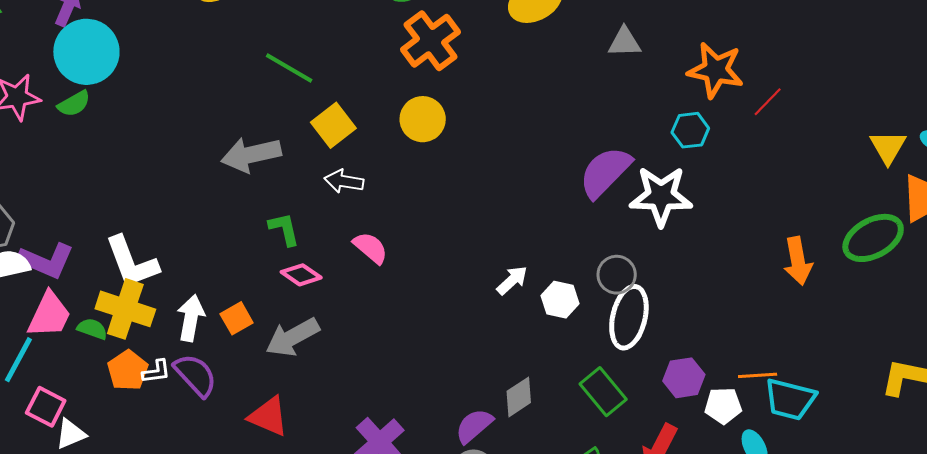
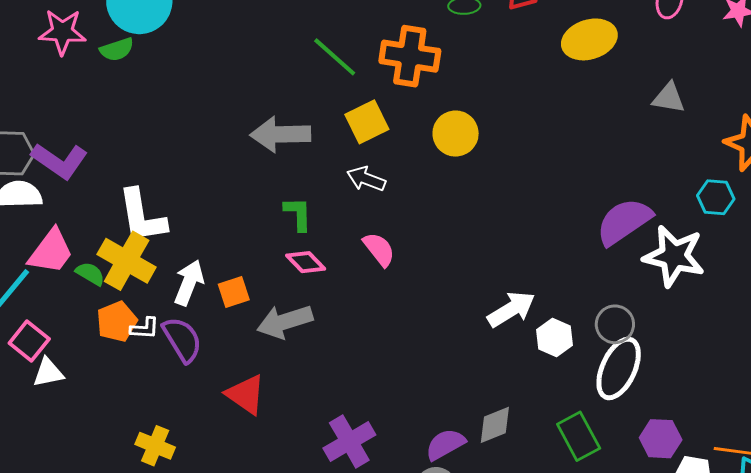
orange cross: (431, 41) -> (410, 56), moved, turned 34
purple L-shape: (46, 261) -> (60, 161), moved
white arrow: (512, 280) -> (511, 309), size x1.4

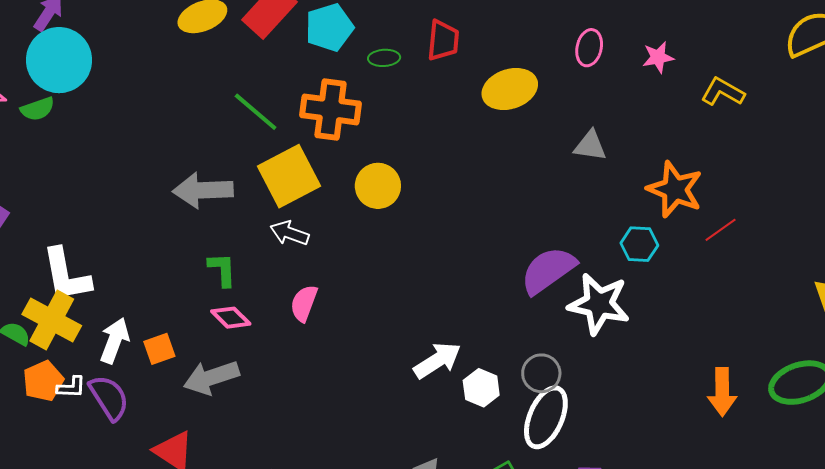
yellow square: (367, 122) -> (289, 176), size x1.4
pink semicircle: (379, 249) -> (304, 303), turned -120

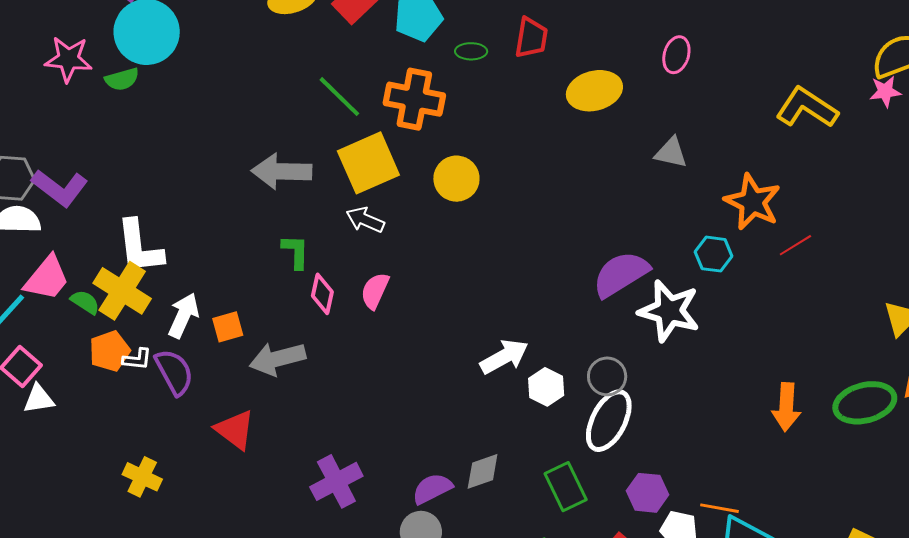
pink star: (658, 57) -> (885, 91), moved
yellow L-shape: (723, 92) -> (807, 108), size x1.4
pink diamond: (231, 318) -> (322, 294), moved, turned 54

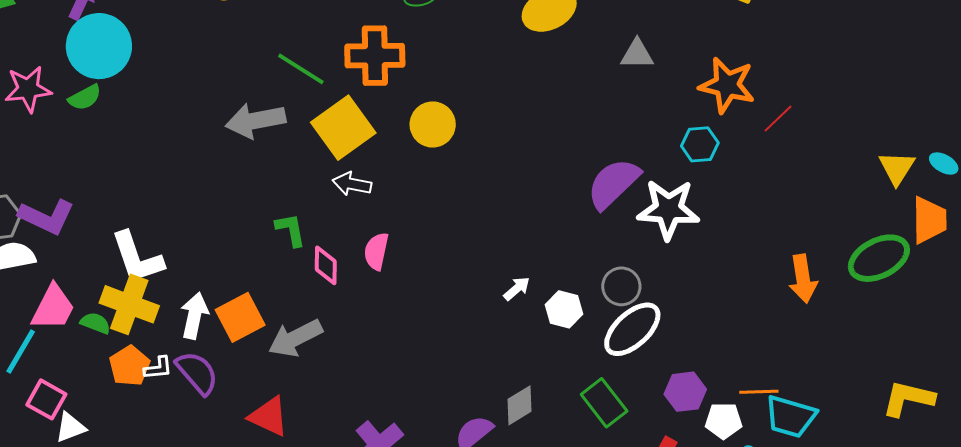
gray arrow: (282, 171) -> (255, 120), moved
orange square: (228, 327) -> (240, 317), size x1.5
white arrow: (504, 357) -> (517, 289), size x0.6
white ellipse: (609, 421) -> (632, 329), turned 32

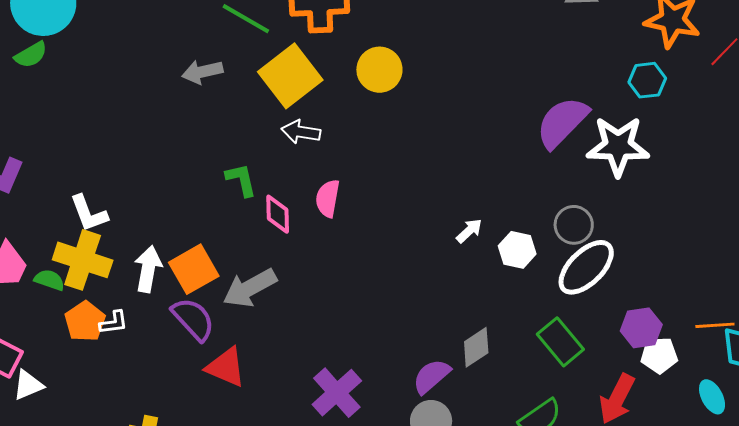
gray arrow: (255, 120) -> (202, 72), size x0.7
white L-shape: (137, 258) -> (89, 213), size x0.7
purple semicircle: (197, 373) -> (193, 319), moved
white pentagon: (724, 421) -> (659, 355), moved

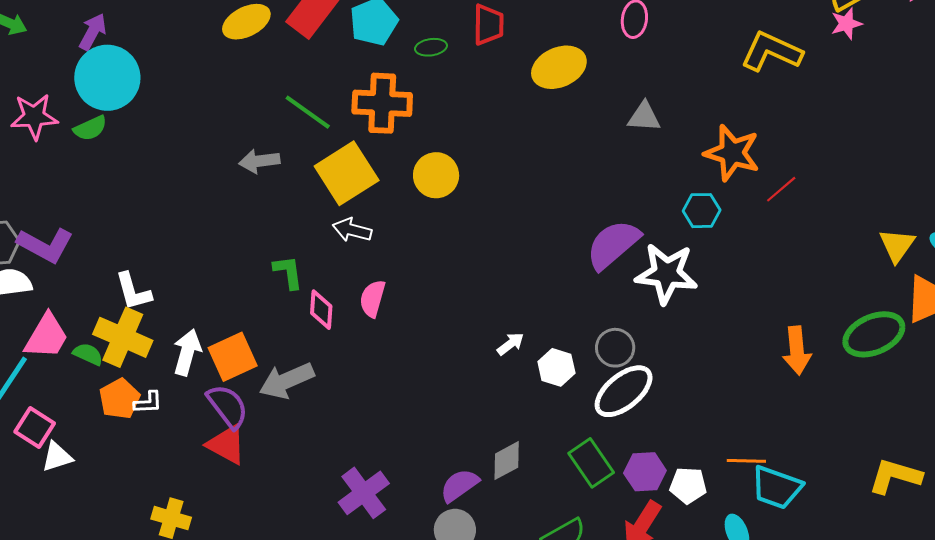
purple hexagon: (641, 328) -> (645, 472), moved
red triangle: (226, 367) -> (227, 445), moved

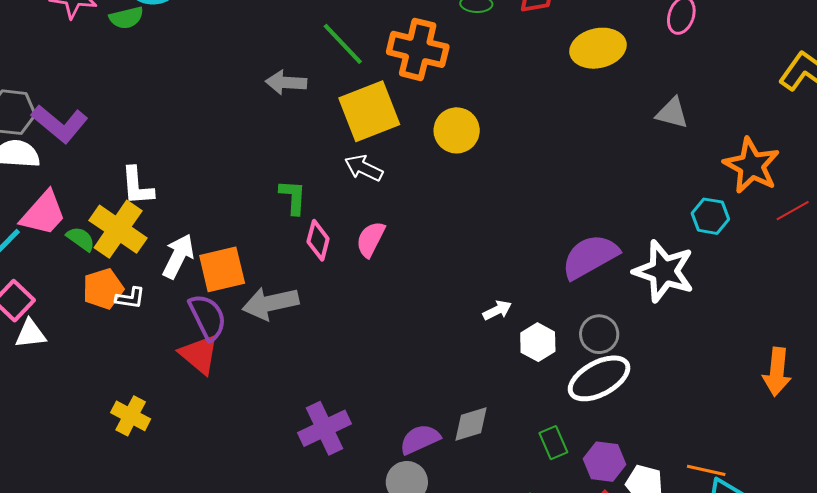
purple semicircle: (613, 245) -> (590, 257), moved
green rectangle: (591, 463) -> (553, 443), size x0.7

